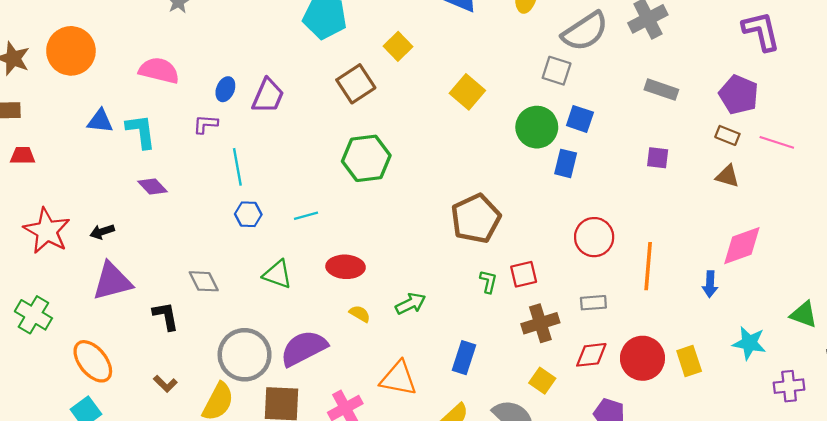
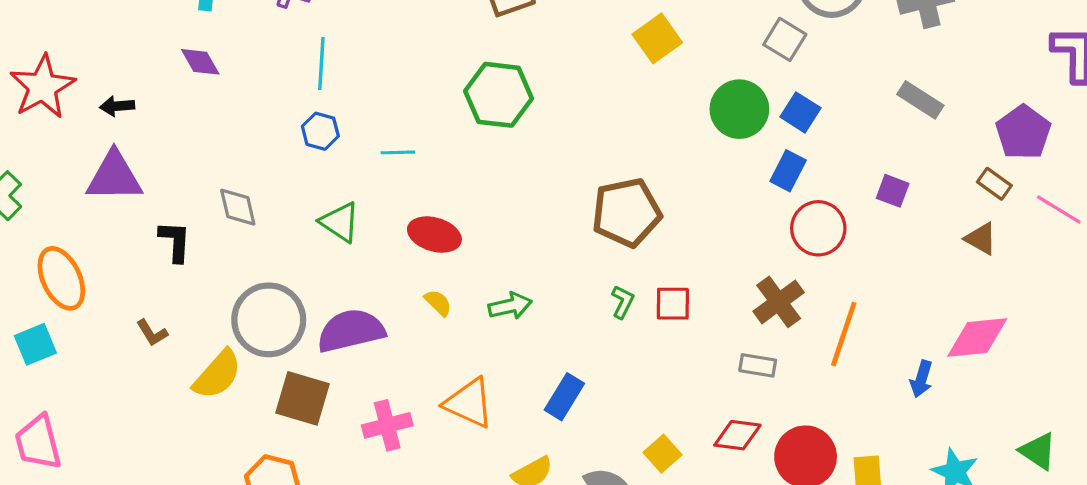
blue rectangle: (566, 163) -> (788, 171), moved
red circle: (594, 237) -> (818, 228), moved
brown cross: (540, 323) -> (779, 302), moved, turned -33

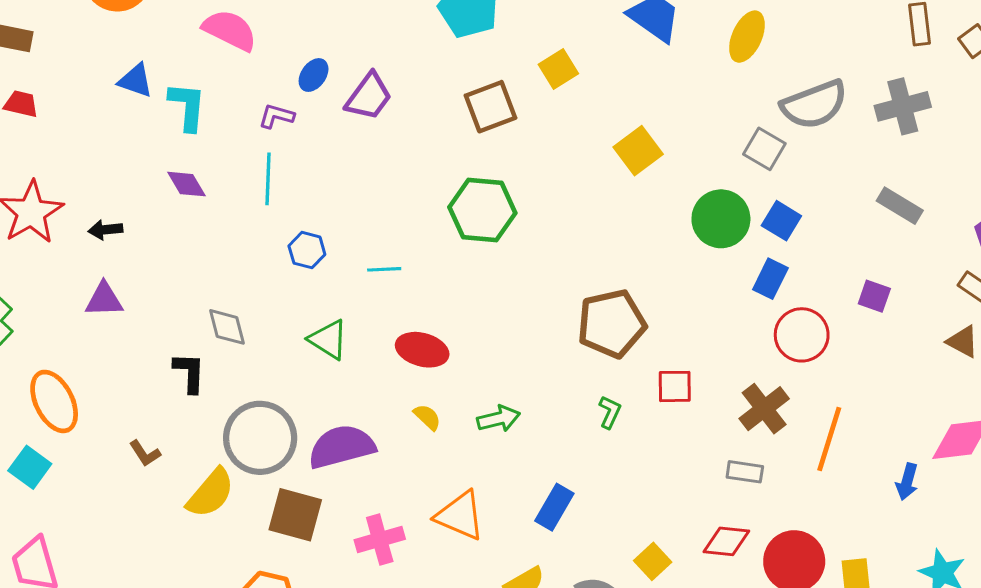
cyan line: (321, 64) -> (268, 179), moved
purple triangle: (114, 177) -> (104, 300), size x0.7
black L-shape: (175, 241) -> (189, 373), moved
red square: (673, 304) -> (675, 386), moved
cyan square: (35, 344) -> (30, 467), turned -30

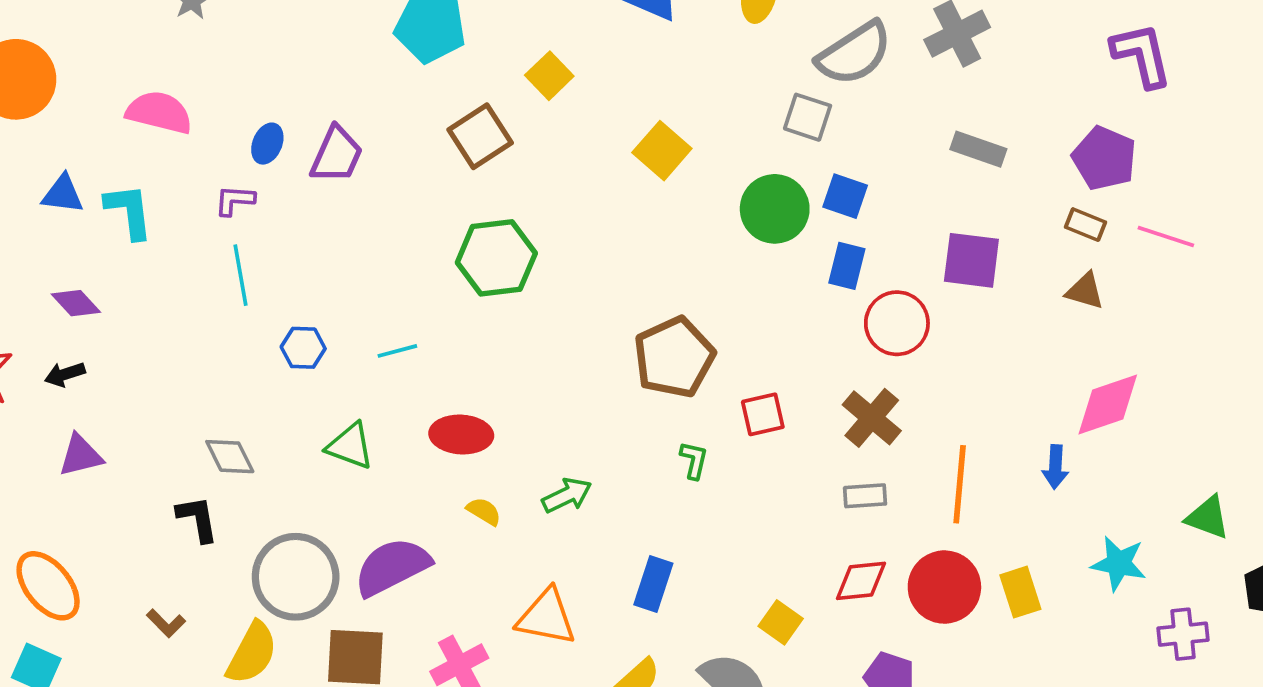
purple diamond: (187, 184) -> (76, 303), moved
purple square: (874, 296) -> (971, 260), size x1.6
orange line: (829, 439) -> (960, 484), moved

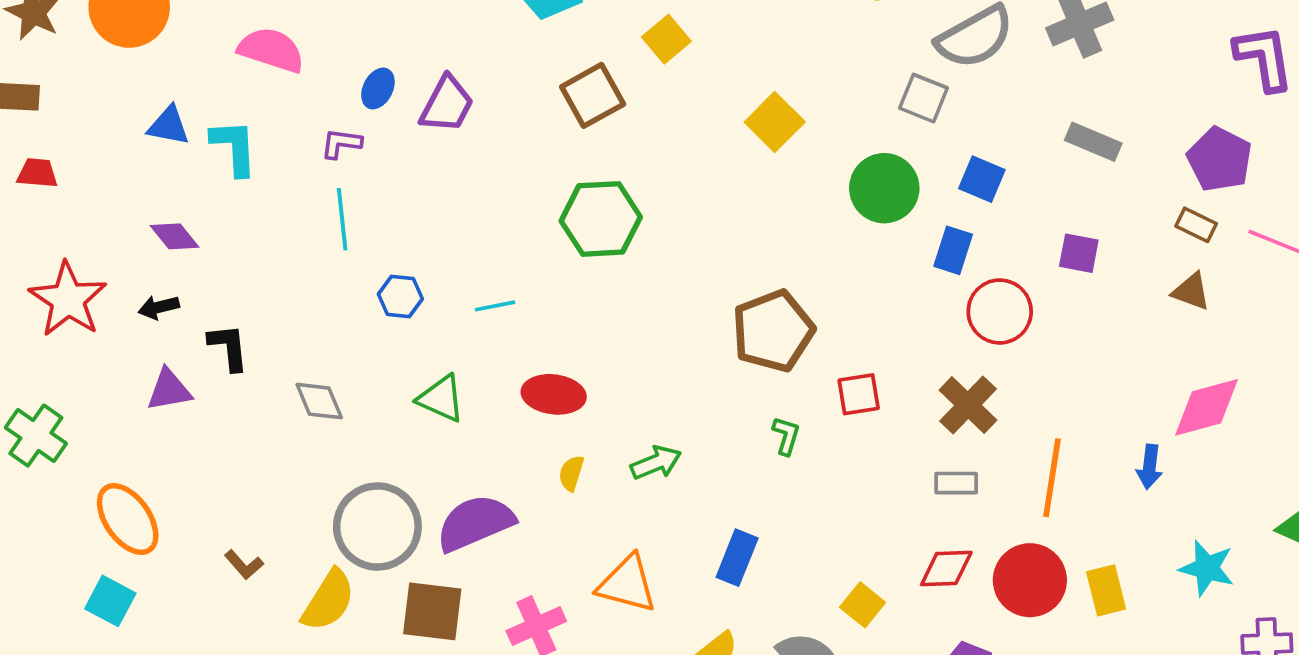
blue square: (845, 196) -> (982, 179), moved
purple square: (971, 260) -> (1079, 253), size x0.7
yellow semicircle: (484, 511) -> (571, 473), turned -108
black L-shape: (198, 519) -> (229, 347), moved

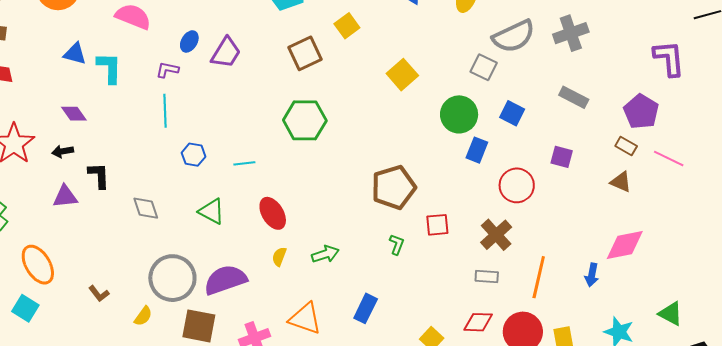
blue rectangle: (953, 250) -> (477, 150), moved
red ellipse: (554, 394) -> (273, 213), turned 48
yellow semicircle: (328, 600) -> (143, 316), size x0.6

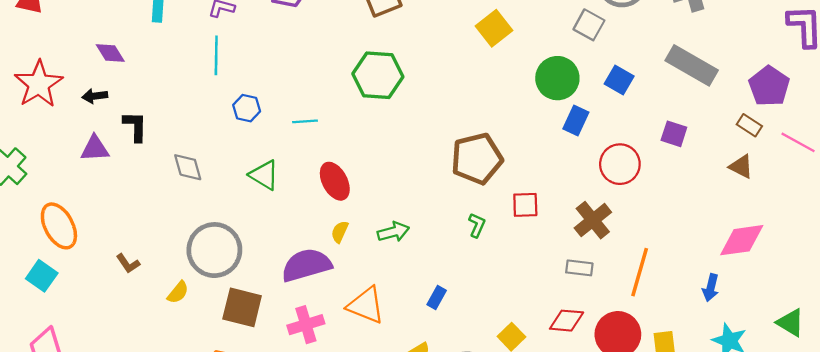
gray rectangle: (574, 97) -> (692, 65), size x1.5
blue arrow: (592, 275) -> (711, 288), moved
purple semicircle: (225, 280) -> (306, 265), moved
blue rectangle: (366, 308) -> (437, 297), size x0.7

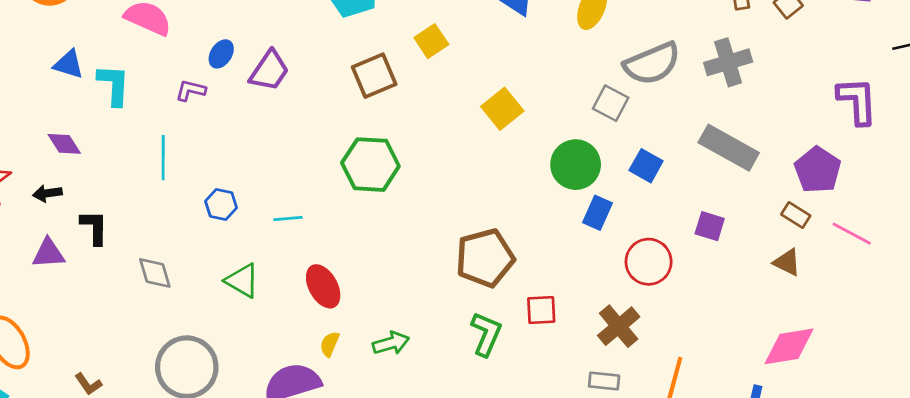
cyan line: (216, 55) -> (163, 158), moved
green L-shape: (477, 225) -> (486, 334), size x1.6

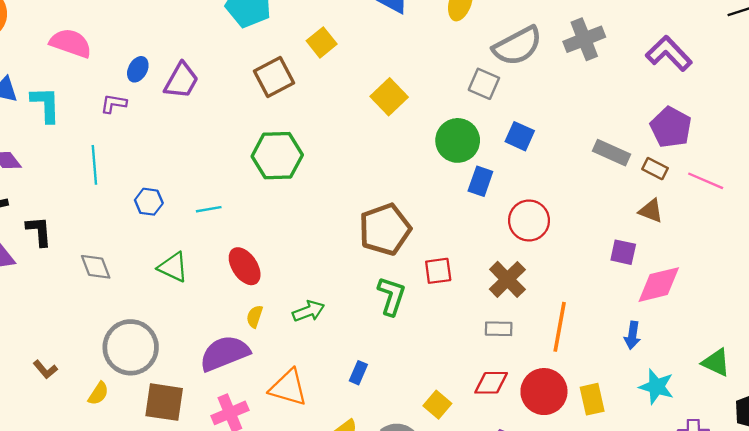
purple L-shape: (857, 101) -> (669, 53), moved, turned -36
gray rectangle: (729, 148) -> (611, 153), moved, size x0.7
purple square: (710, 226) -> (623, 252), moved

